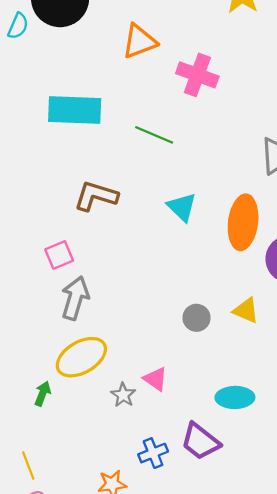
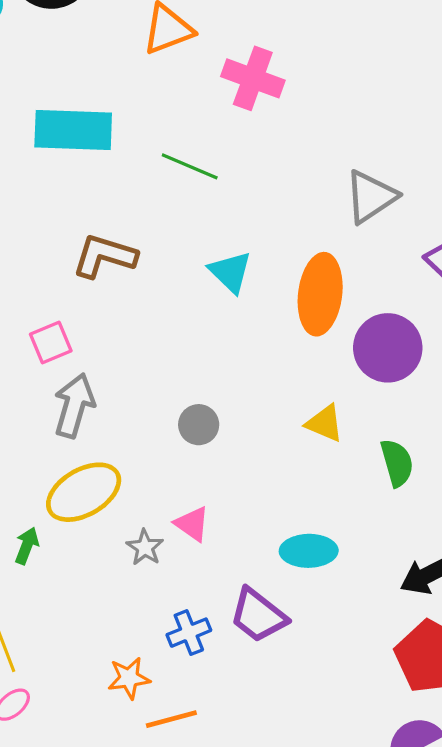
gray circle: (197, 318) -> (199, 425), moved

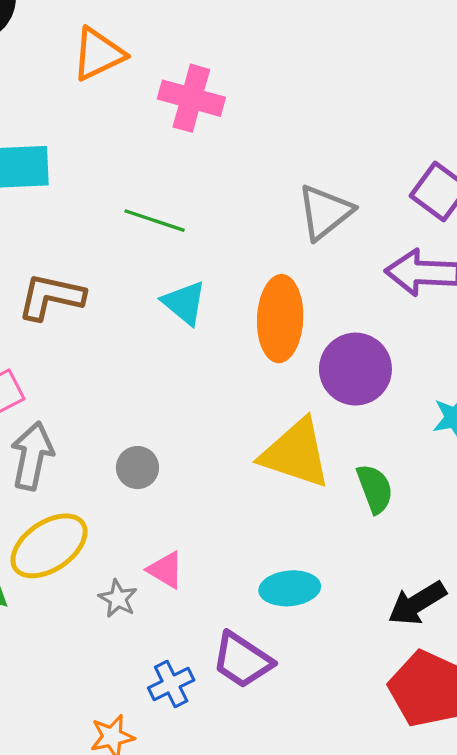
green line: (190, 166) -> (155, 221), moved
yellow triangle: (325, 423) -> (296, 453), size x1.8
gray circle: (199, 425) -> (137, 468), moved

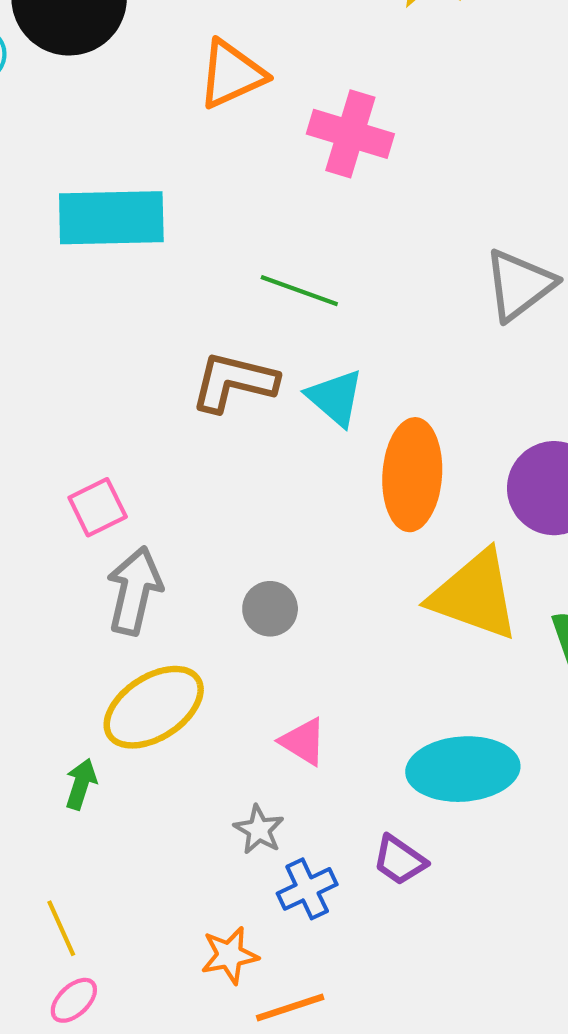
brown L-shape: (51, 297) -> (234, 382), moved
orange ellipse: (280, 319) -> (412, 475), moved
cyan ellipse: (290, 588) -> (463, 769), size x1.4
gray star: (118, 599) -> (259, 830), moved
purple trapezoid: (242, 660) -> (400, 860), size x0.7

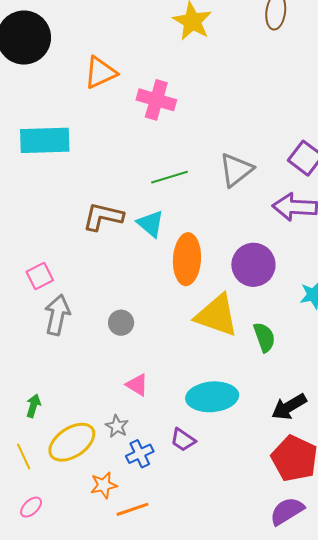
green line: (299, 291) -> (169, 177), moved, turned -36
yellow ellipse: (154, 707) -> (72, 442), moved
yellow line: (61, 928) -> (24, 456), moved

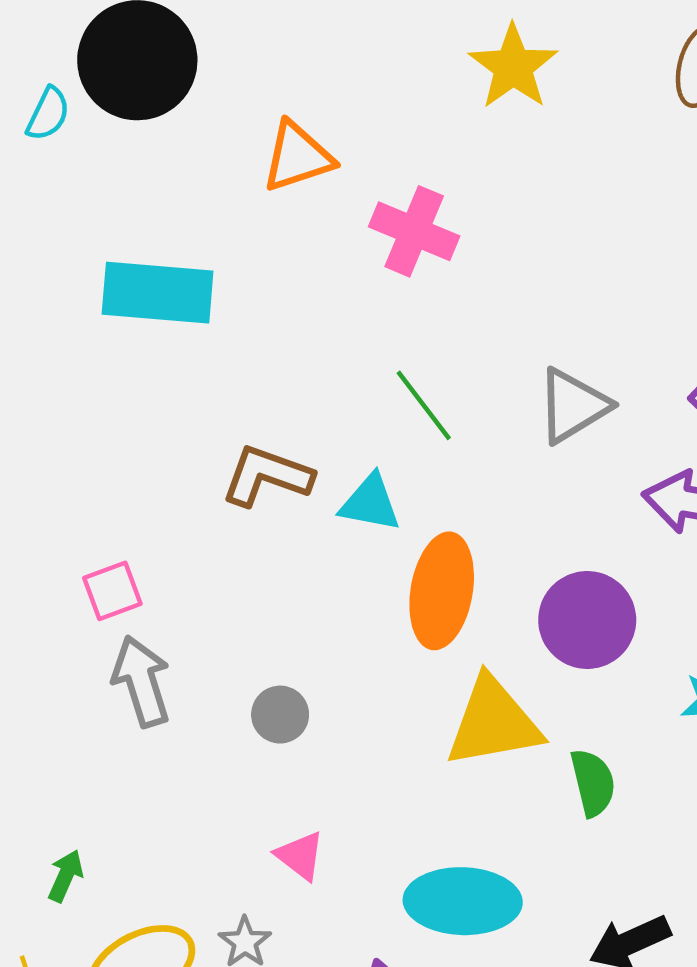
green line: (169, 177) -> (424, 405), turned 63
cyan triangle: (151, 224) -> (370, 503), turned -36
gray arrow: (57, 315) -> (141, 681), turned -36
yellow triangle: (217, 315) -> (493, 722), turned -36

